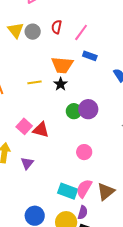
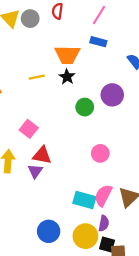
pink line: (81, 32) -> (99, 15), moved
purple circle: (88, 109) -> (112, 95), moved
red triangle: (41, 130) -> (42, 155), moved

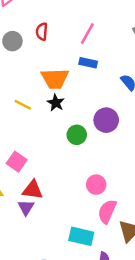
yellow line: (37, 77) -> (23, 105), turned 42
pink semicircle: (103, 195) -> (107, 211), moved

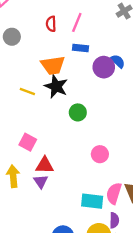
red semicircle: (42, 31) -> (51, 24), moved
black star: (56, 103) -> (56, 86), size x1.5
purple circle: (106, 120) -> (104, 67), moved
pink semicircle: (107, 211) -> (114, 193), moved

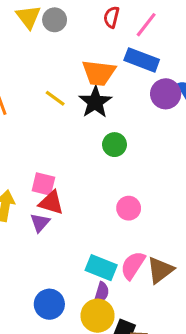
blue rectangle: (80, 48) -> (142, 60), size x1.5
pink square: (28, 142) -> (43, 184), moved, turned -30
purple semicircle: (114, 220) -> (101, 293), moved

